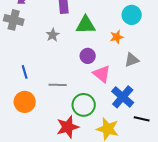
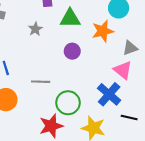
orange star: (117, 37) -> (103, 31), size x1.5
gray triangle: (132, 60) -> (130, 48), moved
pink triangle: (102, 74) -> (123, 70), moved

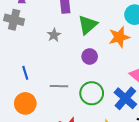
green triangle: (70, 18) -> (88, 25), turned -40
green circle: (68, 103) -> (92, 93), moved

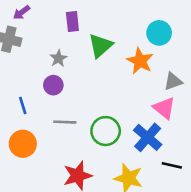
orange star: (119, 37) -> (140, 61), turned -30
purple circle: (90, 56) -> (53, 85), moved

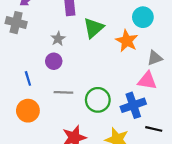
pink triangle: (164, 108) -> (147, 81), turned -30
blue cross: (148, 137) -> (133, 105), turned 30

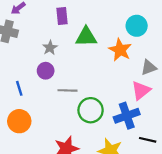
green triangle: (93, 28) -> (86, 37), turned 40
pink triangle: (147, 81) -> (141, 90), turned -48
gray line: (63, 92) -> (68, 90), moved

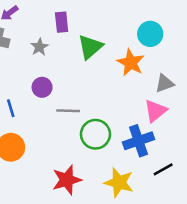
green triangle: (86, 37) -> (90, 47), turned -40
gray star: (50, 48) -> (39, 47), moved
black line: (148, 140) -> (163, 169), turned -42

